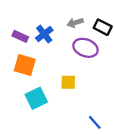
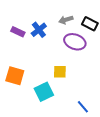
orange square: (25, 65) -> (15, 76), moved
cyan square: (36, 98) -> (44, 92), moved

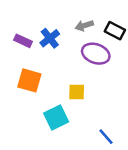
orange square: (15, 76) -> (29, 80), moved

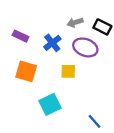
blue cross: (50, 38) -> (52, 43), moved
yellow square: (77, 92) -> (68, 71), moved

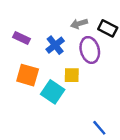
purple ellipse: (85, 47) -> (90, 50), turned 55
cyan square: (50, 104) -> (53, 92), moved, turned -30

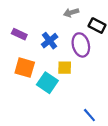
gray arrow: (79, 24) -> (71, 13), moved

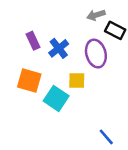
gray arrow: (71, 13) -> (96, 15), moved
purple rectangle: (19, 34) -> (33, 41), moved, turned 40

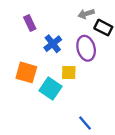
purple rectangle: (33, 41) -> (30, 23), moved
blue line: (106, 137) -> (85, 123), moved

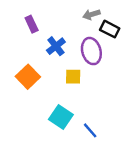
orange square: (26, 72) -> (28, 77), turned 30
cyan square: (50, 88) -> (61, 117), moved

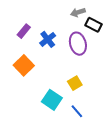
purple rectangle: (32, 24) -> (24, 31), moved, turned 64
yellow square: (73, 77) -> (75, 83), moved, turned -32

